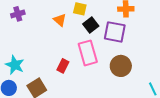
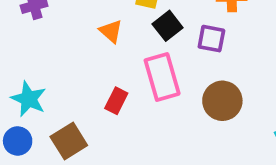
orange triangle: (60, 20) -> (111, 31), moved
purple square: (115, 32) -> (211, 39), size x0.7

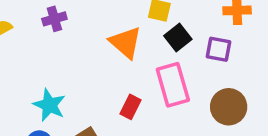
orange triangle: (111, 31) -> (125, 43), size x1.5

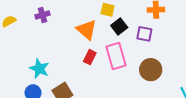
red rectangle: (131, 107) -> (90, 57), moved

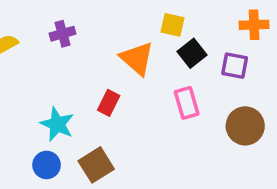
pink rectangle: (116, 56) -> (187, 103), size x0.7
red rectangle: (90, 57) -> (109, 103), moved

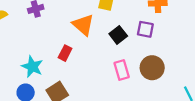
black square: (192, 53) -> (118, 35), moved
pink rectangle: (187, 103) -> (122, 70), moved

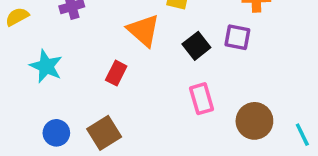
cyan star: (32, 67) -> (46, 66), moved
brown circle: (152, 68) -> (254, 121), moved

